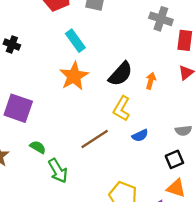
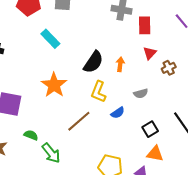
orange star: (74, 76) -> (54, 85), moved
gray semicircle: (183, 131) -> (141, 93), moved

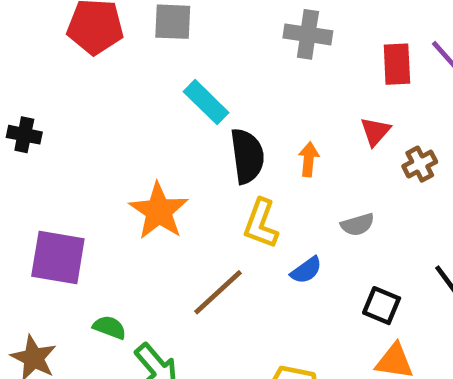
red rectangle: (145, 25) -> (397, 64), moved
cyan rectangle: (50, 39) -> (206, 102), moved
black semicircle: (93, 62) -> (247, 156), turned -40
black square: (150, 129) -> (382, 306), turned -35

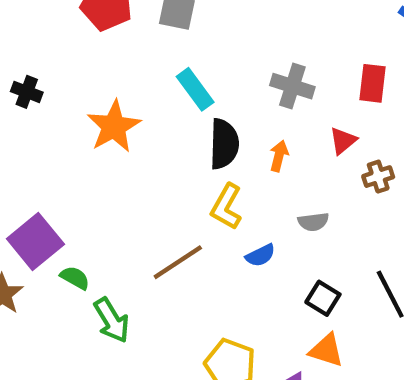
gray cross: (308, 34) -> (292, 86), moved
orange star: (159, 211) -> (114, 126), moved
purple square: (58, 258) -> (35, 241), moved, turned 32

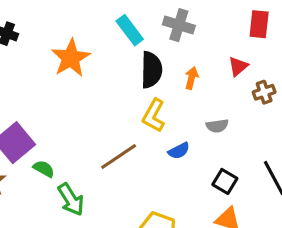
gray cross: (292, 86) -> (179, 25), moved

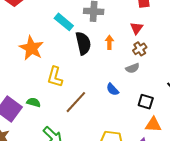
brown cross: (264, 92) -> (140, 49), moved
yellow L-shape: (154, 116) -> (55, 77), moved
blue semicircle: (179, 151) -> (112, 89), turned 88
green semicircle: (44, 169) -> (34, 102), moved

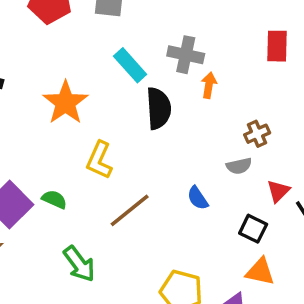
red triangle: (137, 28) -> (278, 191), moved
orange arrow: (109, 42) -> (209, 85), moved

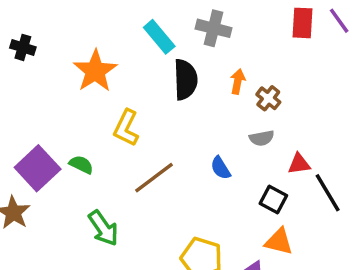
orange arrow: (209, 85) -> (238, 81), moved
brown cross: (257, 134) -> (268, 98), moved, turned -30
red triangle: (278, 191) -> (299, 164), turned 35

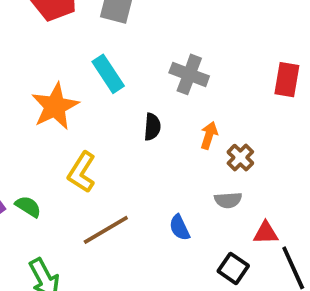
cyan rectangle: (159, 37) -> (108, 74), moved
black semicircle: (185, 80) -> (152, 127), size x0.6

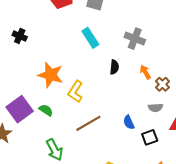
orange star: (55, 106) -> (51, 75), moved, turned -30
orange arrow: (209, 135) -> (145, 72), turned -48
black square: (233, 268) -> (150, 137), moved, turned 35

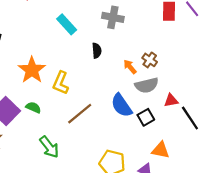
orange arrow: (145, 72) -> (130, 67), moved
orange star: (51, 75) -> (32, 70), turned 30
gray semicircle: (156, 108) -> (147, 85), size x1.5
blue semicircle: (129, 122) -> (122, 105), size x1.6

